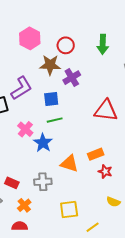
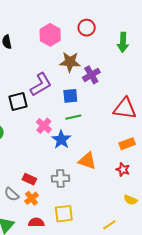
red circle: (66, 45) -> (87, 28), moved
orange rectangle: (96, 154) -> (127, 144), moved
orange cross: (24, 205) -> (31, 198), moved
yellow square: (69, 210) -> (64, 214), moved

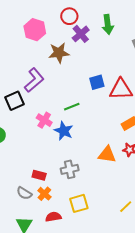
purple cross: (91, 75) -> (81, 34), moved
blue square: (70, 96) -> (97, 82), moved
orange triangle: (87, 161) -> (107, 155), moved

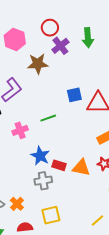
pink cross: (44, 120) -> (20, 130), turned 35
blue star: (64, 131) -> (40, 156), moved
red rectangle: (39, 175) -> (59, 165), moved

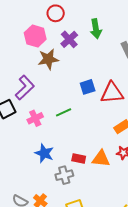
red circle: (50, 28) -> (56, 13), moved
pink hexagon: (15, 39) -> (35, 36), moved
pink cross: (20, 130) -> (35, 118), moved
blue star: (40, 156) -> (44, 153), moved

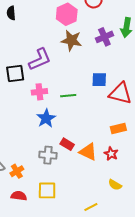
purple cross: (69, 39) -> (104, 37), moved
blue star: (44, 153) -> (46, 118), moved

